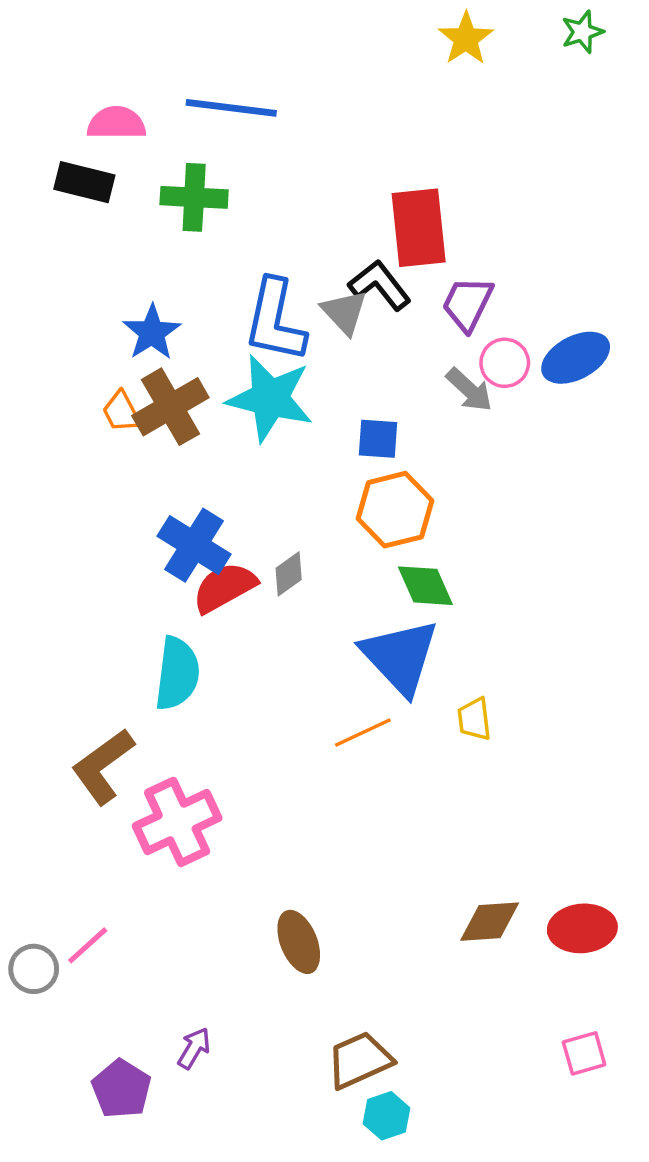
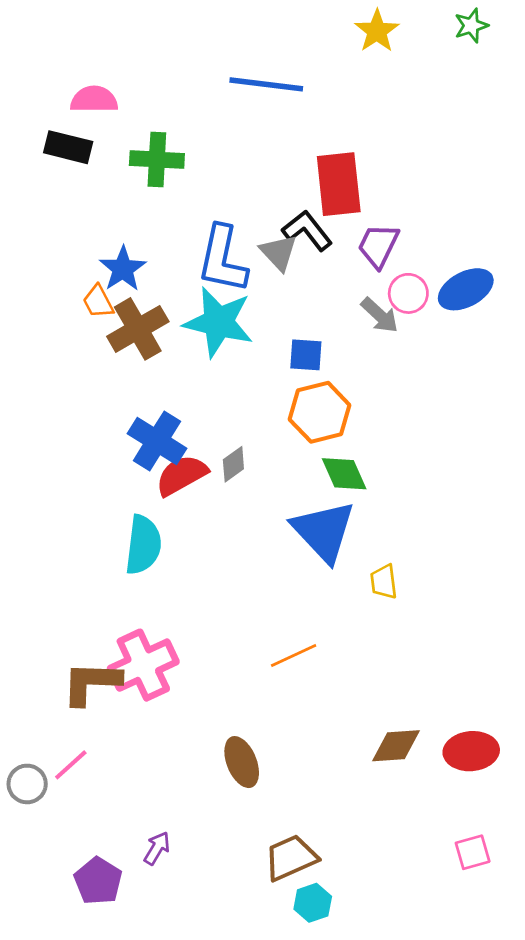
blue line: (231, 108) -> (266, 84), moved
orange trapezoid: (121, 412) -> (98, 302), moved
orange line: (363, 733) -> (294, 656), moved
brown L-shape: (103, 766) -> (91, 683), moved, turned 38

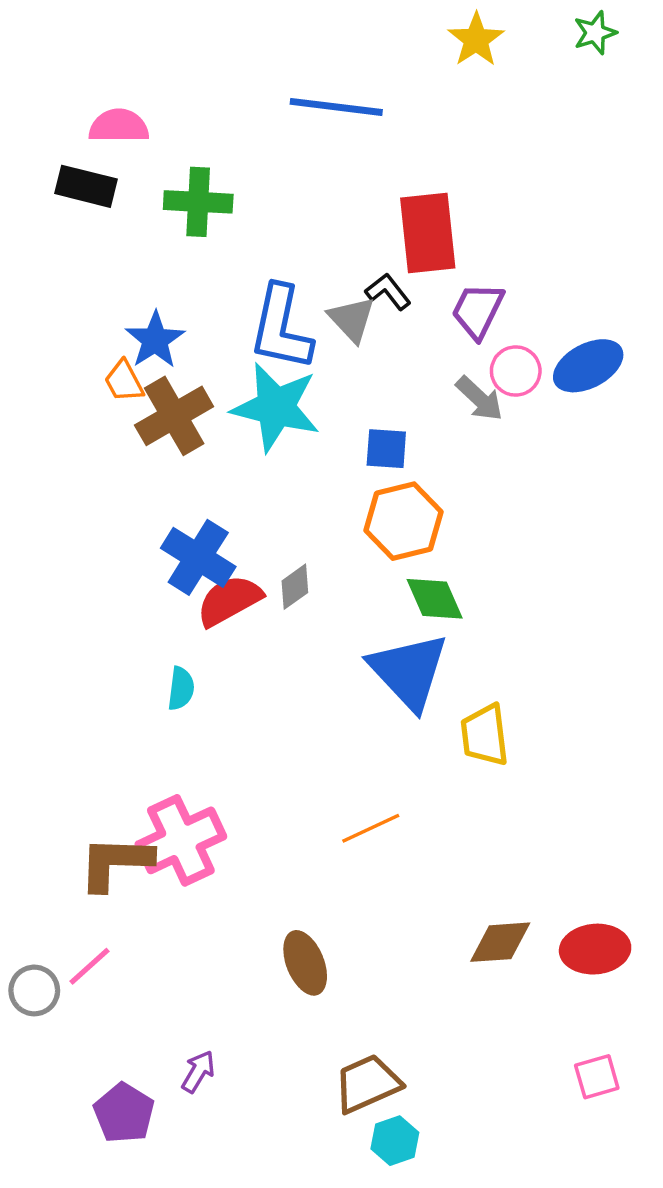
black L-shape: (307, 231) -> (388, 292), size x0.7
cyan semicircle: (143, 545) -> (181, 688), size x0.6
yellow trapezoid: (384, 582) -> (485, 735), size x1.4

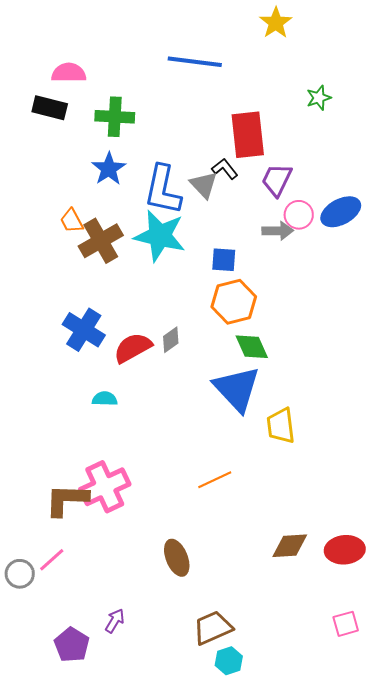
green star: (595, 33) -> (319, 98), moved
blue star: (155, 340) -> (109, 169), moved
gray arrow: (479, 399) -> (278, 231), turned -44
blue cross: (198, 557) -> (84, 330), moved
cyan semicircle: (181, 688) -> (105, 399), turned -95

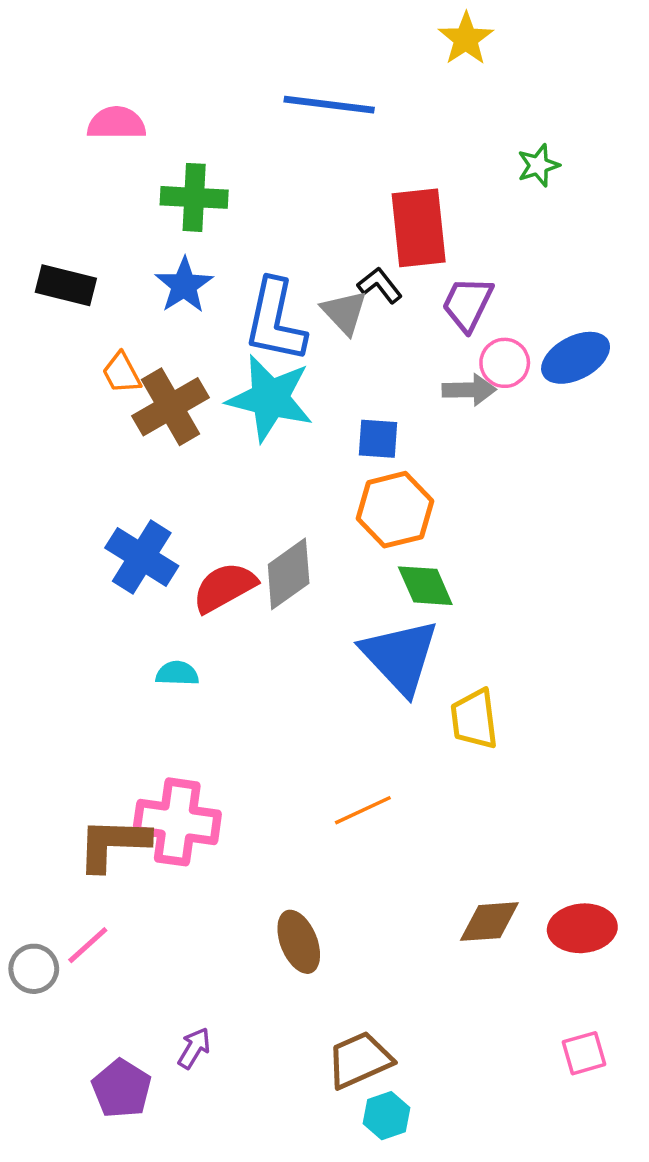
black rectangle: (50, 108) -> (66, 285), moved
gray diamond: (171, 340) -> (289, 574), size x1.6
pink cross: (105, 487) -> (177, 822), turned 33

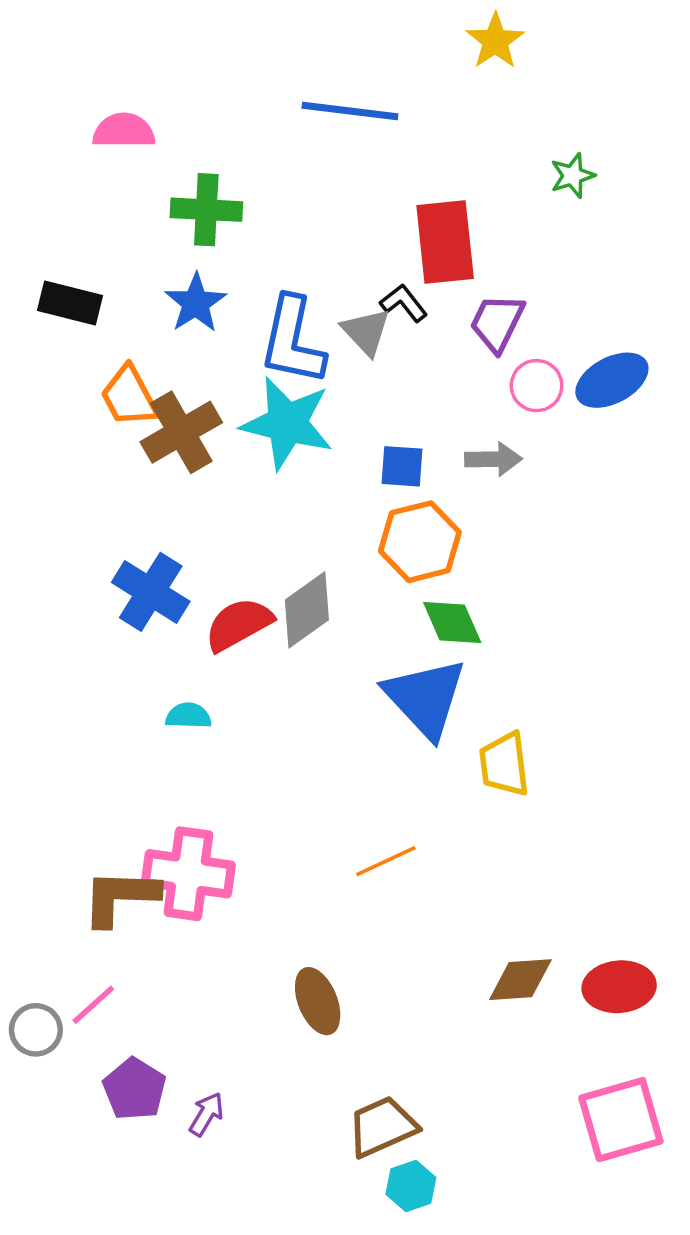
orange trapezoid: (122, 373) -> (129, 396), size x1.4
gray arrow: (469, 390) -> (493, 459), moved
pink square: (584, 1053) -> (621, 1120), size x1.8
purple pentagon: (122, 1089) -> (135, 1089), moved

